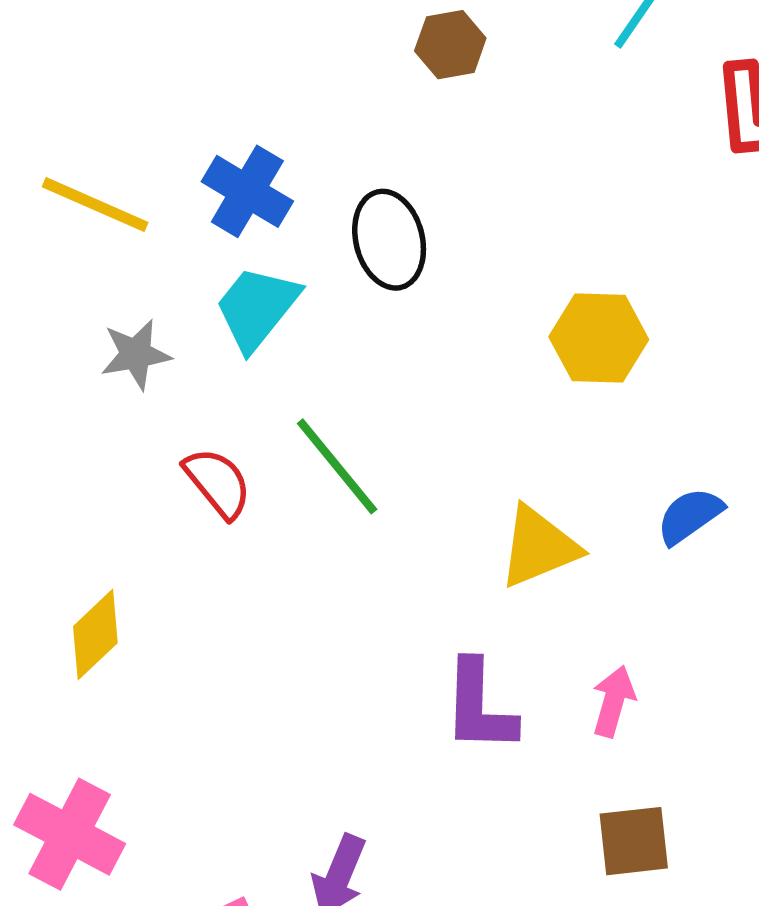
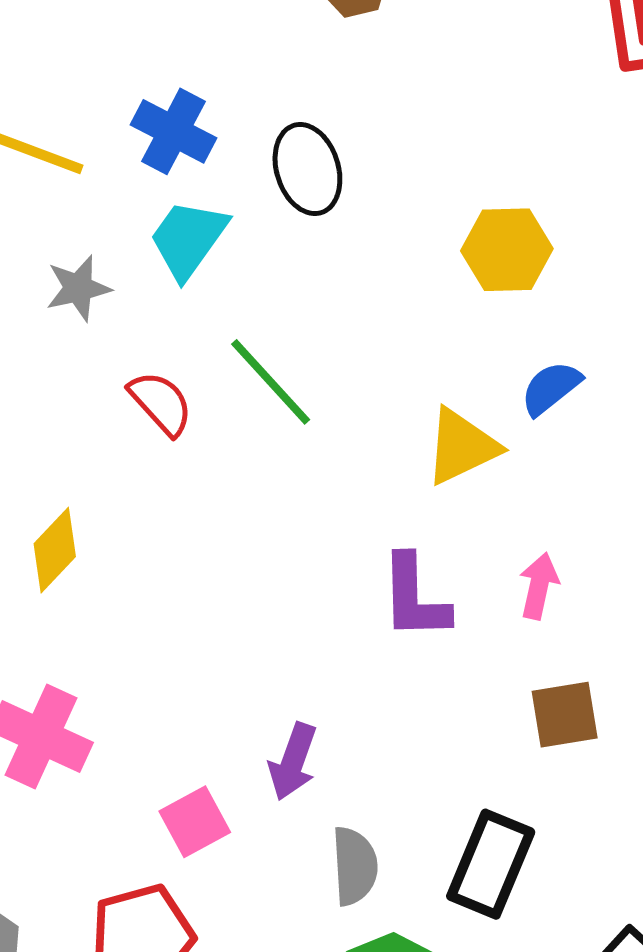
blue semicircle: (690, 516) -> (551, 388), moved

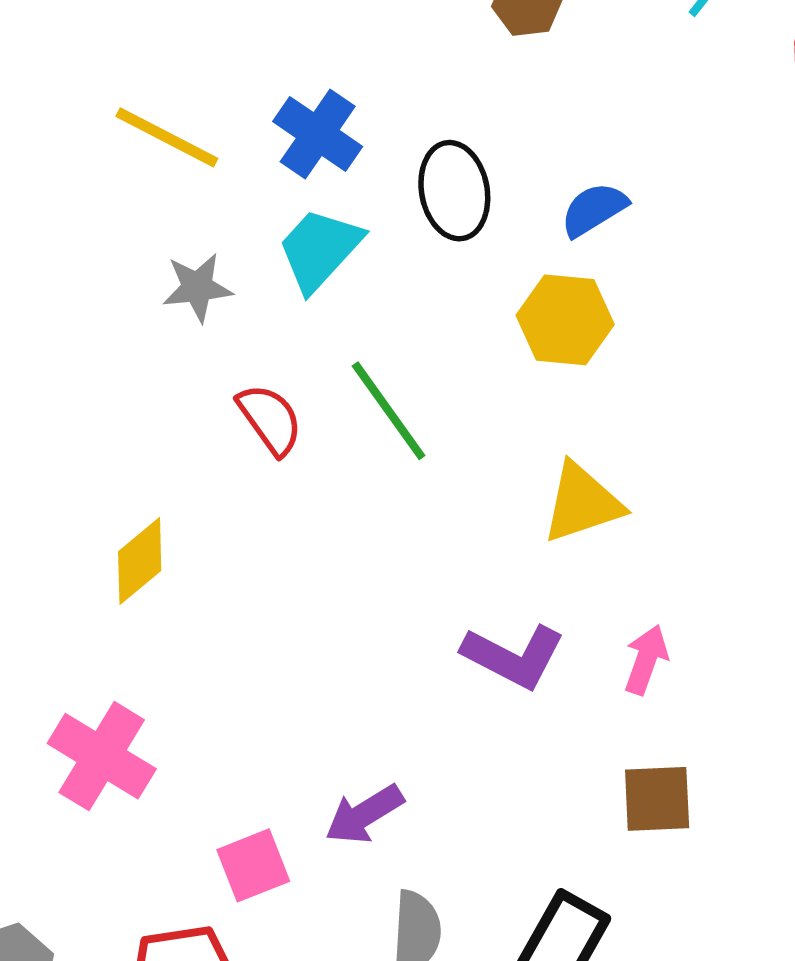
yellow hexagon: (507, 250) -> (565, 320), moved
blue semicircle: (551, 388) -> (594, 210), moved
purple L-shape: (415, 597) -> (513, 656), turned -68
purple arrow: (293, 762) -> (364, 814), turned 32

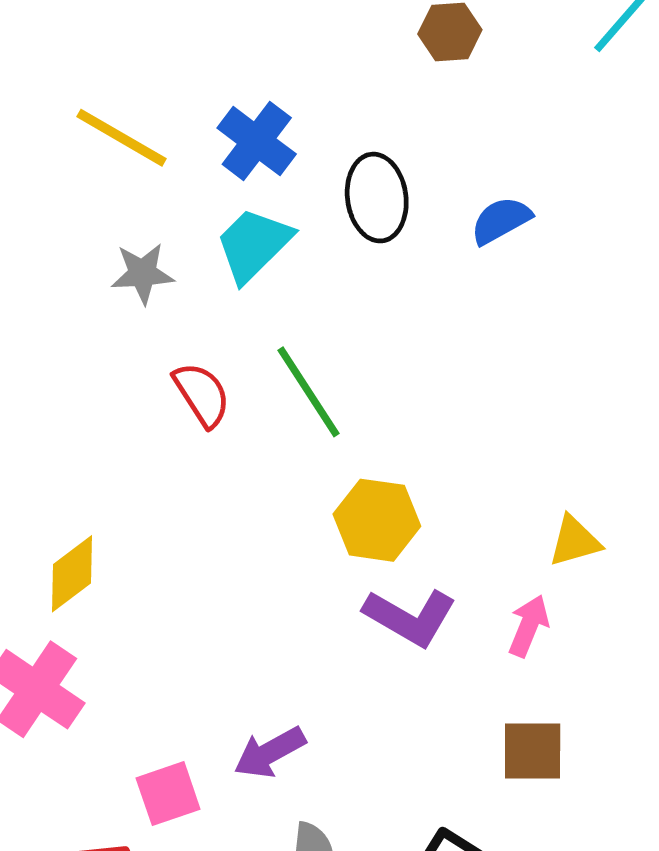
yellow hexagon: (565, 320) -> (377, 520), moved
yellow triangle: (582, 503) -> (575, 541), moved, size x0.7
yellow diamond: (140, 561) -> (72, 574), moved

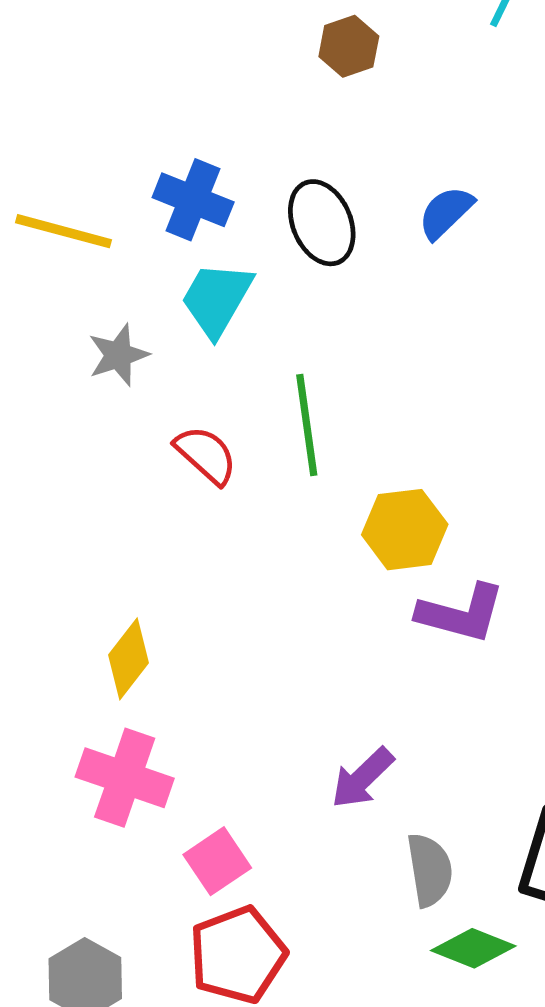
green line: (309, 392) -> (307, 425), turned 40
pink square: (168, 794) -> (217, 861), moved

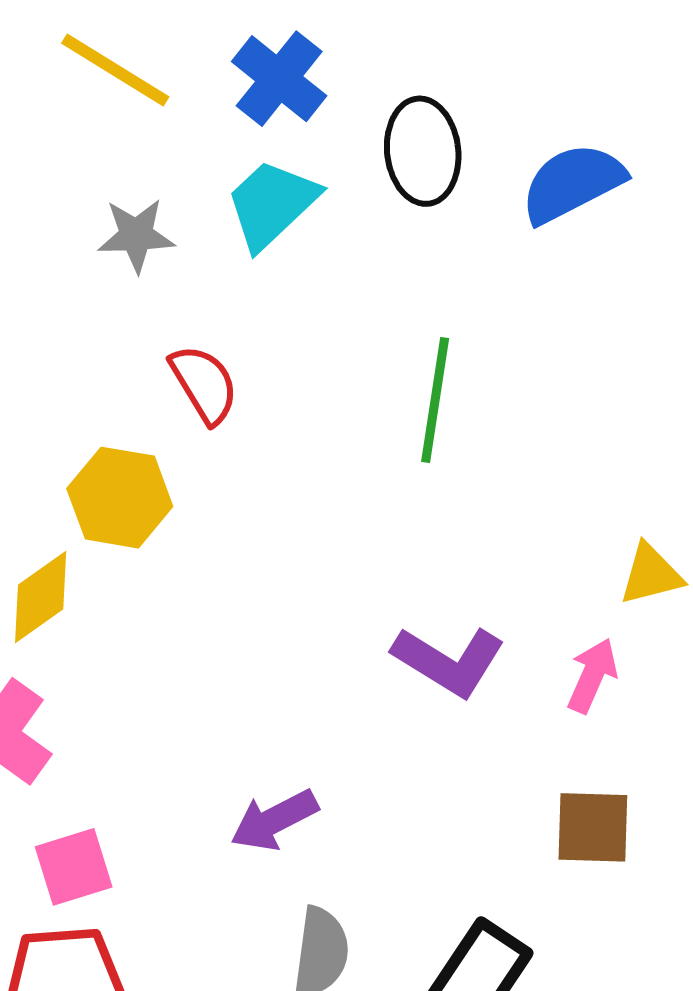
blue semicircle: (446, 212) -> (572, 183), size x1.4
green line: (307, 425) -> (435, 400), moved
yellow hexagon: (405, 530) -> (120, 498), moved

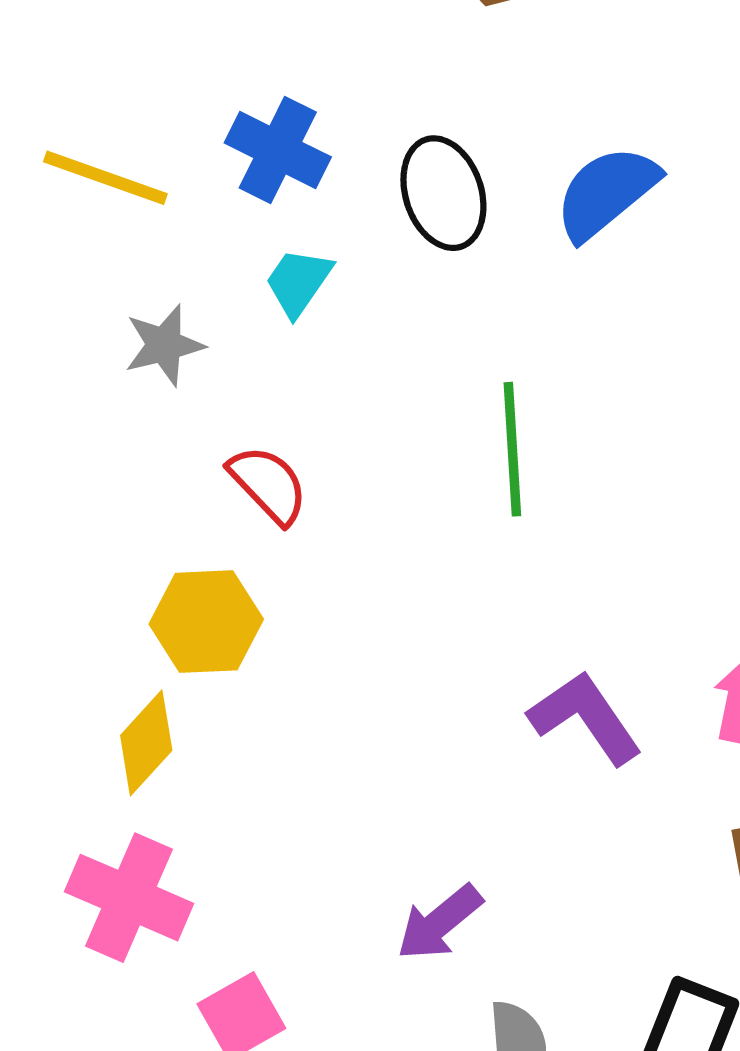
cyan trapezoid: (272, 204) -> (298, 282), size x0.7
purple L-shape: (449, 661) -> (585, 718), turned -144

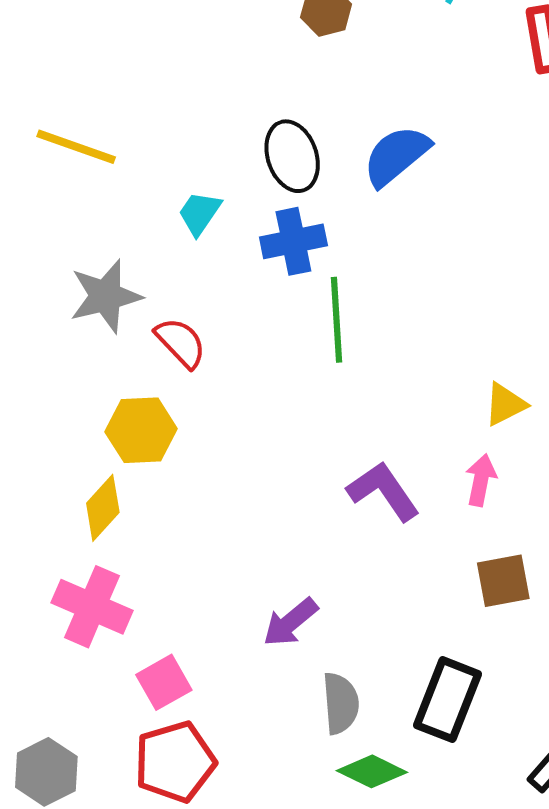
blue cross: (278, 150) -> (293, 241), moved, turned -38
gray star: (164, 345) -> (106, 296), moved, size x1.4

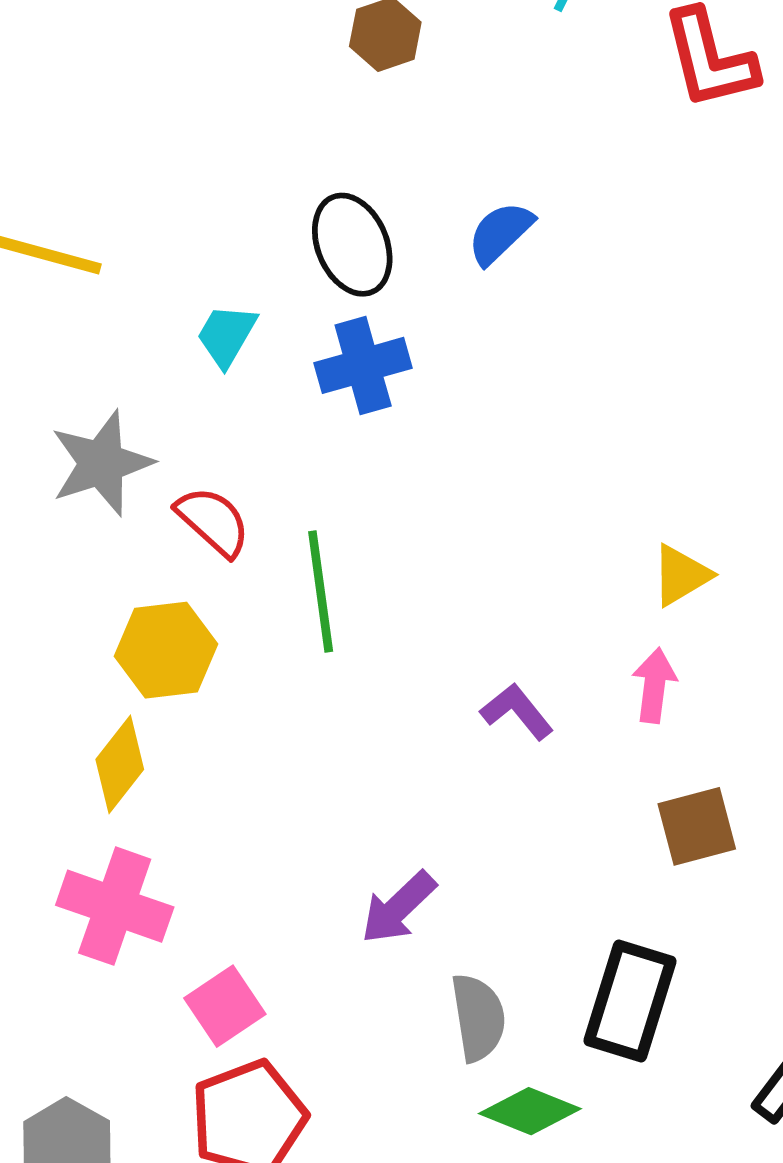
blue semicircle: (396, 156) -> (500, 233), size x0.7
green line: (336, 320) -> (321, 592), moved
purple L-shape: (383, 491) -> (517, 711), size x0.7

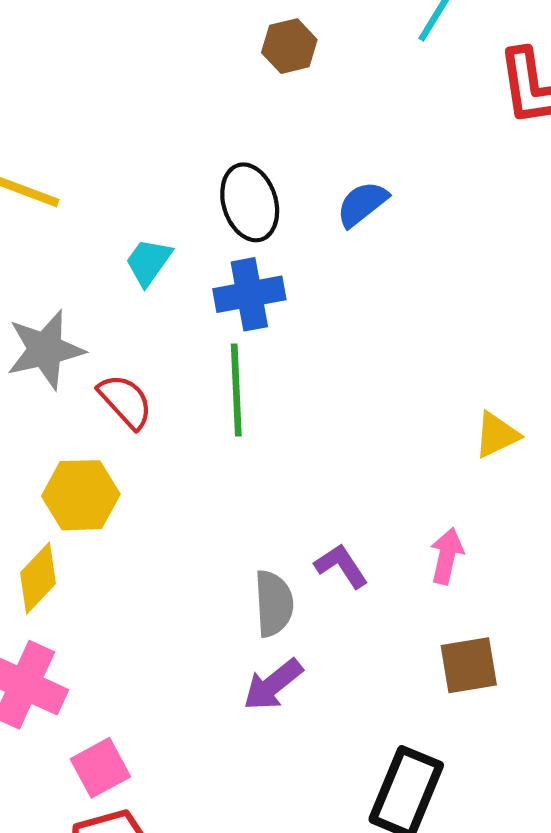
yellow triangle: (681, 575) -> (497, 435), moved
green line: (321, 592) -> (236, 390), moved
purple arrow: (398, 908) -> (273, 685), moved
gray semicircle: (478, 1018) -> (274, 603), moved

